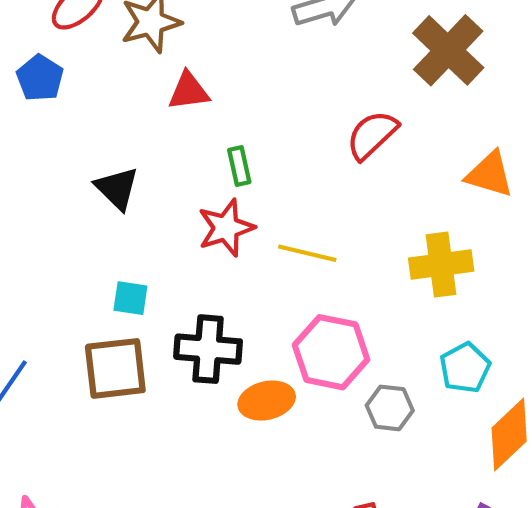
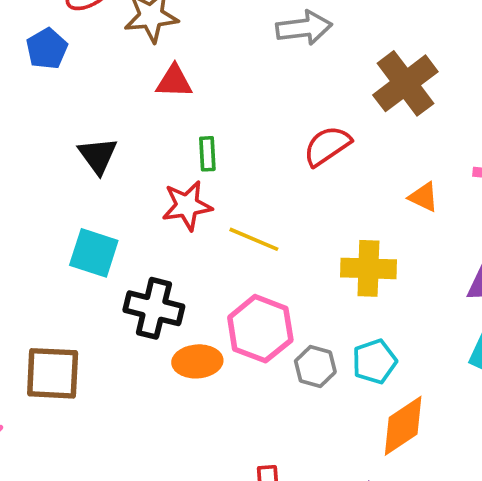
orange triangle: (490, 174) -> (424, 197), size x0.7
cyan square: (130, 298) -> (94, 253), size x1.5
brown square: (115, 368) -> (53, 373), moved
gray hexagon: (390, 408) -> (315, 366), moved

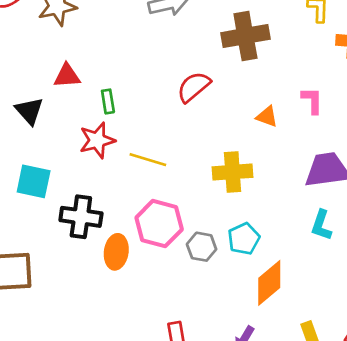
red triangle: (174, 81) -> (67, 76), moved
brown cross: (405, 83) -> (245, 36), turned 33
orange ellipse: (197, 361) -> (116, 252), turned -72

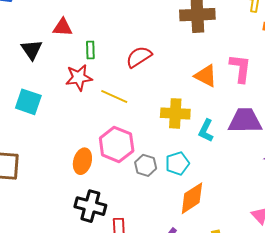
red semicircle: (194, 87) -> (139, 57), moved
pink L-shape: (312, 100) -> (240, 68), size x1.4
orange triangle: (267, 116) -> (206, 76), size x1.4
black cross: (81, 217) -> (90, 206), moved
cyan L-shape: (321, 225) -> (206, 131), moved

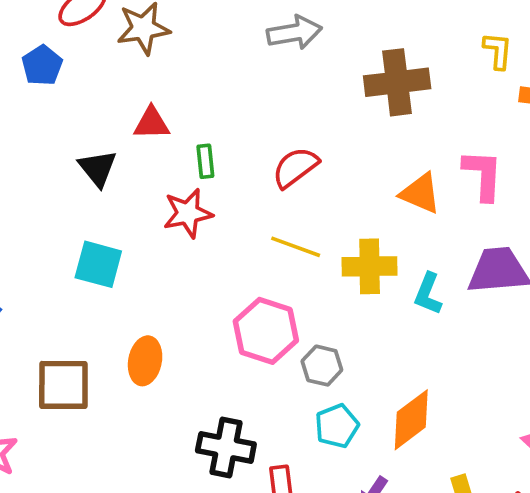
yellow line: (114, 96) -> (296, 247), moved
orange ellipse: (82, 161) -> (145, 361), moved
cyan pentagon: (177, 163) -> (337, 426), moved

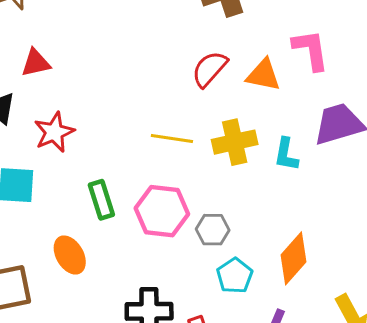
green rectangle: (205, 161) -> (101, 200), moved, size x1.4
red semicircle: (295, 167) -> (210, 69), moved
red star: (188, 213) -> (54, 132), moved
orange ellipse: (145, 361) -> (70, 255), turned -30

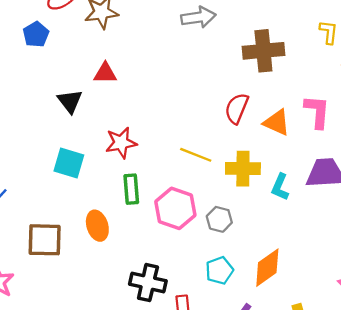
red semicircle: (210, 69) -> (237, 108), turned -32
red star: (54, 132) -> (121, 143), moved
gray hexagon: (213, 230) -> (219, 219), moved

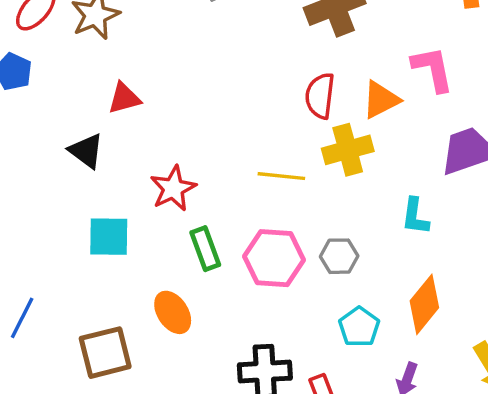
orange triangle: (277, 122) -> (381, 100), turned -36
yellow cross: (243, 169) -> (348, 150), moved
cyan L-shape: (280, 187) -> (415, 216), moved

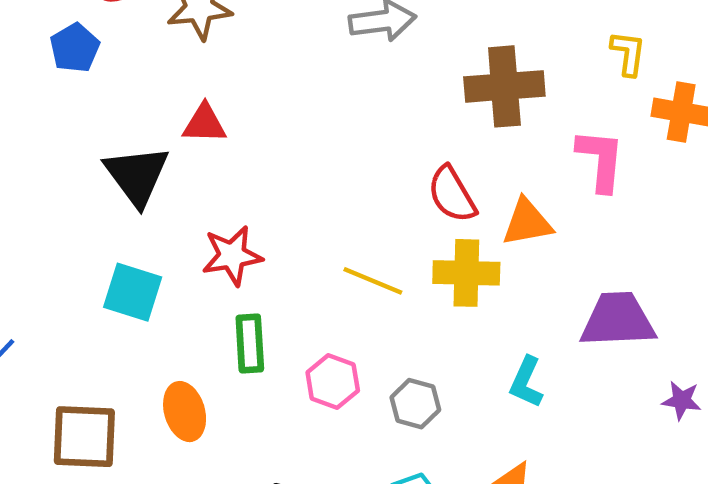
pink L-shape: (433, 69) -> (601, 160), moved
red semicircle: (320, 96) -> (452, 194), turned -54
black triangle: (86, 151) -> (137, 175), size x1.4
pink hexagon: (274, 258) -> (333, 381), size x0.7

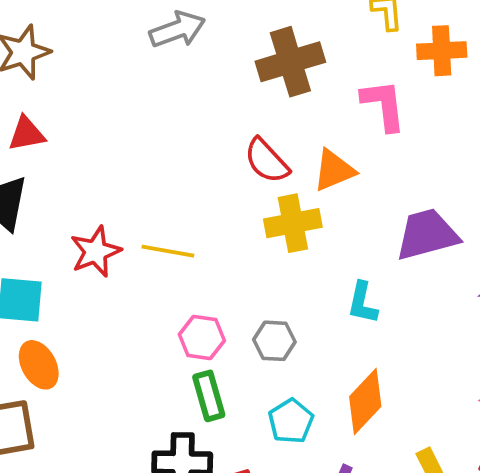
red triangle: (204, 124) -> (27, 134), moved
yellow line: (373, 281) -> (168, 251), moved
green rectangle: (250, 344) -> (209, 396), moved
orange ellipse: (185, 412) -> (39, 365), moved

